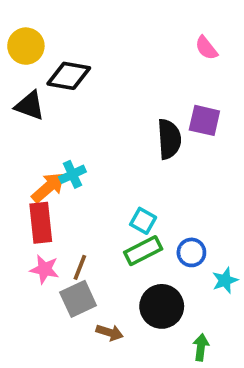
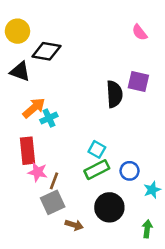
orange arrow: (48, 187) -> (34, 108), moved
pink star: (45, 269) -> (38, 172), moved
green arrow: (201, 347) -> (147, 229), moved

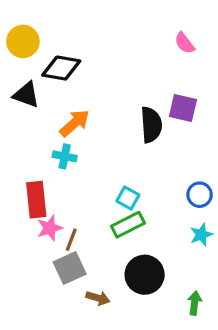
orange arrow: (34, 108) -> (75, 123), moved
cyan cross: (49, 118) -> (65, 156), turned 36
blue circle: (130, 171) -> (200, 195), moved
pink star: (38, 172) -> (50, 228), turned -30
cyan star: (152, 190) -> (201, 235), moved

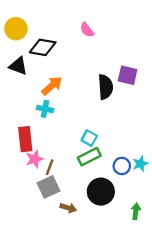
pink semicircle: (185, 43) -> (87, 30), moved
blue circle: (200, 195) -> (122, 166), moved

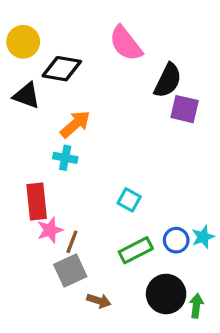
pink semicircle: (87, 30) -> (126, 43), size x1.6
black semicircle: (105, 87) -> (168, 80), moved, turned 30
green rectangle: (89, 157) -> (136, 250), moved
black circle: (101, 192) -> (166, 294), moved

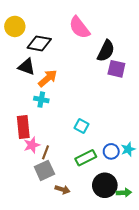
black triangle: (27, 96) -> (26, 67), moved
green arrow: (196, 306) -> (124, 193), turned 80

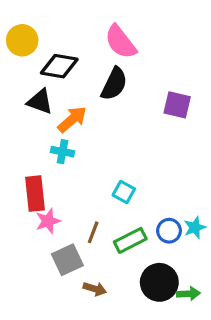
black semicircle: (106, 51) -> (114, 84), moved
brown line: (46, 152) -> (93, 232), moved

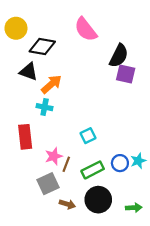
black semicircle: (114, 84) -> (119, 56), moved
cyan square: (124, 192) -> (88, 136), turned 35
pink star: (48, 221) -> (54, 156), moved
black circle: (159, 282) -> (98, 200), moved

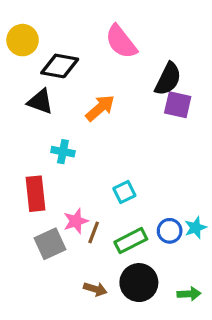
orange arrow: (51, 84) -> (100, 108), moved
gray square: (48, 184) -> (50, 244), moved

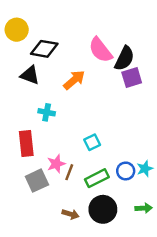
pink semicircle: (121, 42) -> (100, 50), moved
purple square: (178, 105) -> (132, 78), turned -30
green arrow: (189, 294) -> (144, 208), moved

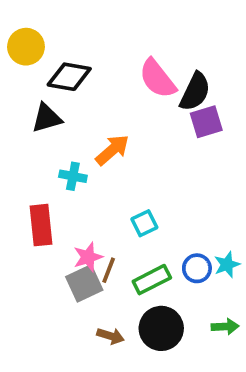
black triangle: (30, 75) -> (47, 118), turned -36
orange arrow: (74, 80) -> (112, 150), moved
gray square: (37, 181) -> (84, 283), moved

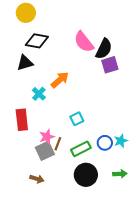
yellow circle: (26, 47) -> (26, 13), moved
cyan cross: (73, 176) -> (39, 94), turned 32
brown arrow: (111, 336) -> (37, 179), moved

